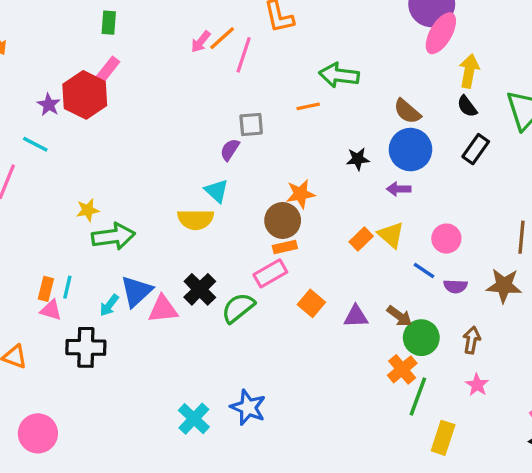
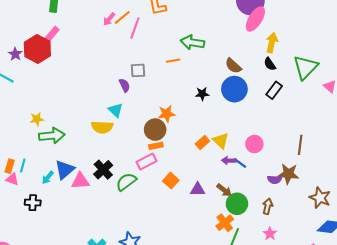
purple semicircle: (230, 150) -> (125, 85), turned 120
purple arrow: (399, 189) -> (229, 161), moved
purple semicircle: (455, 286) -> (274, 180), moved
black cross: (86, 347) -> (33, 203), size x0.7

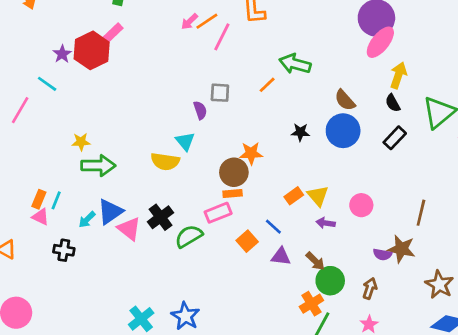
orange line: (173, 61) -> (267, 85), turned -40
blue line: (240, 163) -> (273, 227), moved
pink triangle: (80, 181) -> (129, 229), turned 36

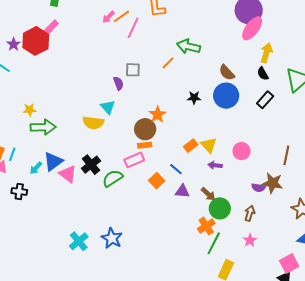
orange star: (251, 153) -> (158, 115), turned -30

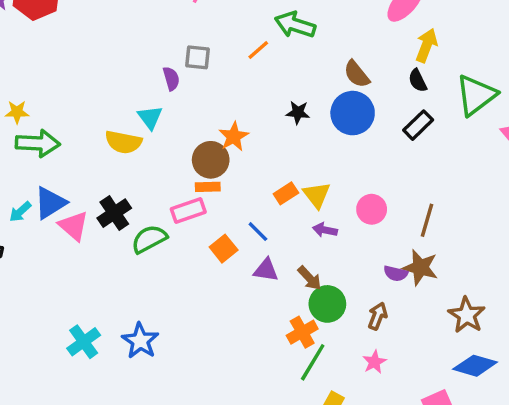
brown line: (286, 155) -> (427, 220), moved

